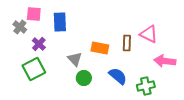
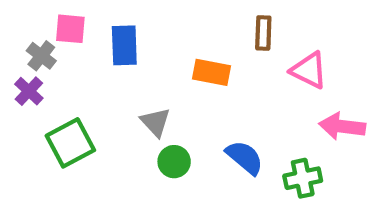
brown rectangle: (127, 43) -> (263, 33), moved
purple cross: (39, 44) -> (29, 91), moved
orange rectangle: (100, 48) -> (211, 72), moved

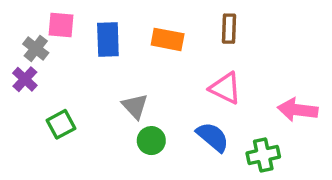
pink triangle: (309, 70) -> (225, 88), moved
orange rectangle: (211, 72) -> (168, 39), moved
green square: (70, 143) -> (61, 124), size x0.7

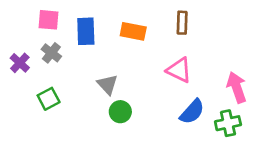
gray cross: (36, 48) -> (51, 53), moved
pink arrow: (298, 110) -> (237, 87), turned 64
blue semicircle: (213, 137) -> (192, 112), moved, turned 92
green cross: (263, 155) -> (228, 123), moved

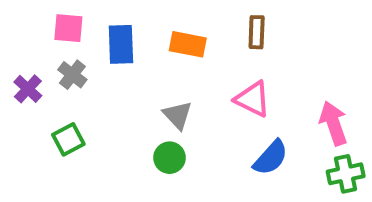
gray triangle: (107, 84) -> (178, 115), moved
green cross: (228, 123) -> (346, 174), moved

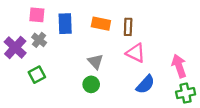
brown rectangle: (257, 32) -> (128, 27), moved
purple cross: (28, 89) -> (15, 47), size x1.5

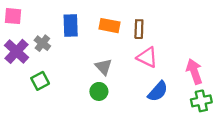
pink square: (37, 15) -> (13, 16), moved

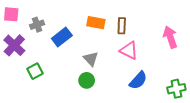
blue rectangle: (71, 26) -> (62, 37), moved, turned 54
gray cross: (42, 43) -> (37, 25), moved, turned 32
pink arrow: (194, 71) -> (170, 37), moved

